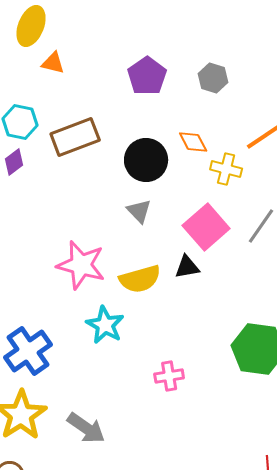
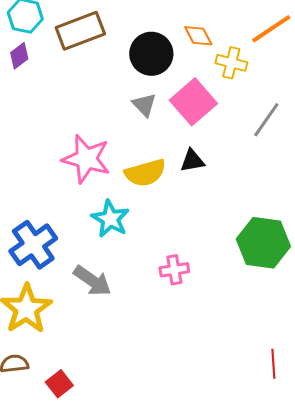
pink square: (206, 227) -> (193, 102), moved
gray arrow: (86, 428) -> (92, 281), moved

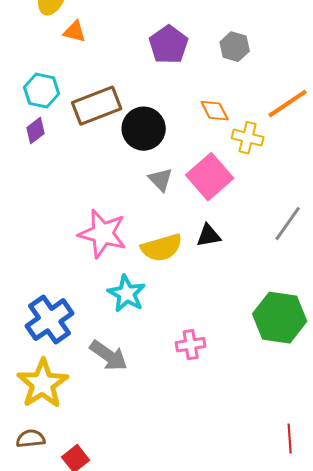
black circle: (151, 54) -> (144, 129), moved
gray line: (266, 120) -> (288, 224), moved

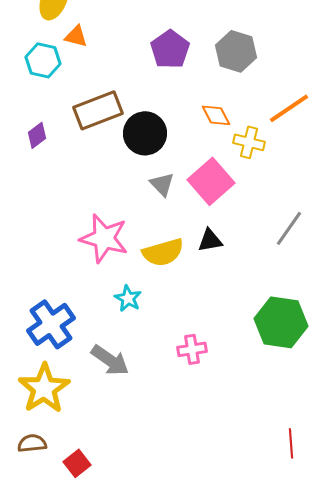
gray hexagon: (235, 47) -> (236, 51), size x1.4
cyan hexagon: (42, 91) -> (43, 60), moved
cyan star: (127, 294) -> (128, 298), size x0.7

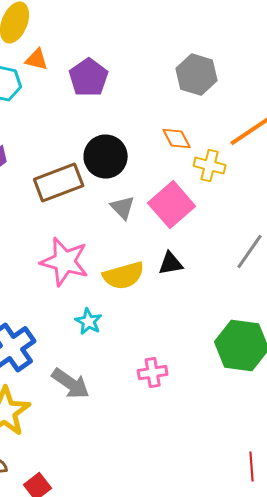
purple pentagon: (170, 49) -> (89, 78), moved
brown rectangle: (98, 110) -> (59, 183), moved

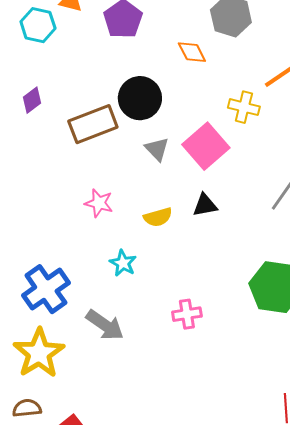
orange diamond: (177, 139) -> (192, 52), moved
pink star: (65, 262) -> (99, 203), size x0.6
yellow semicircle: (124, 276) -> (158, 217), size x0.7

